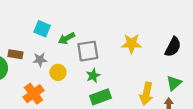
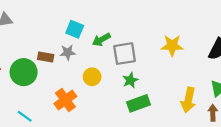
gray star: (40, 60) -> (68, 52), moved

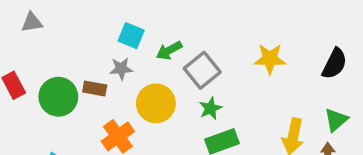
gray square: (125, 54) -> (202, 70), turned -30
brown rectangle: (46, 57) -> (95, 88), moved
yellow circle: (92, 77) -> (156, 103), size x1.5

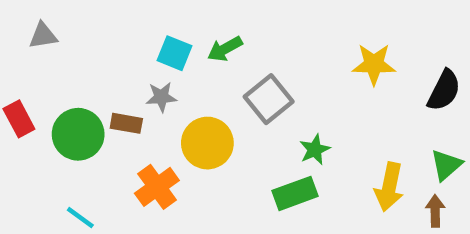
green arrow: (169, 50) -> (225, 49), moved
yellow star: (270, 59) -> (374, 64), moved
green star: (210, 108) -> (315, 150), moved

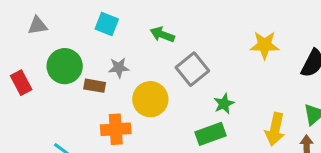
green arrow: (225, 49) -> (162, 35), turned 50
cyan square: (175, 53) -> (107, 24), moved
green circle: (78, 134) -> (65, 66), moved
orange cross: (157, 187) -> (116, 129), turned 32

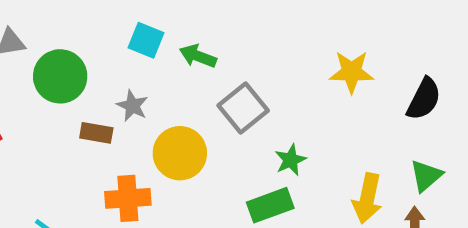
cyan square: (107, 24) -> (146, 40), moved
green circle: (65, 66) -> (60, 76), moved
gray star: (119, 68) -> (132, 106), turned 30

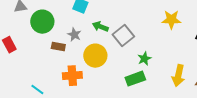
green arrow: (198, 56) -> (100, 27), moved

